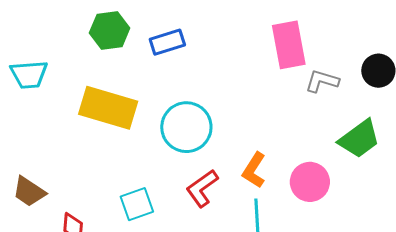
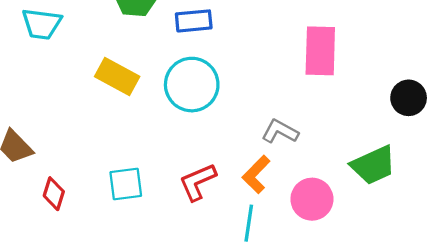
gray L-shape: (322, 81) -> (280, 131), moved
yellow rectangle: (108, 108) -> (117, 76), size x0.7
cyan circle: (186, 127) -> (192, 85), moved

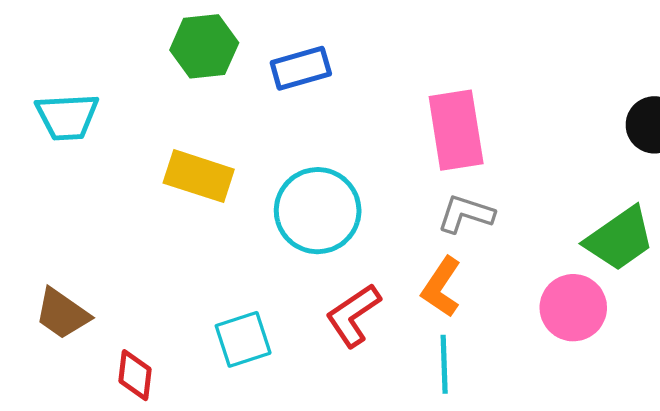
pink rectangle: (320, 51) -> (456, 130), moved
cyan circle: (192, 85) -> (318, 211), moved
pink circle: (312, 199) -> (573, 308), moved

